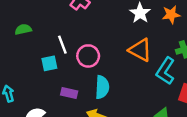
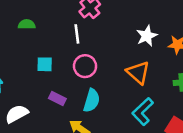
white line: (62, 45) -> (77, 34), moved
cyan L-shape: (165, 71) -> (143, 112), moved

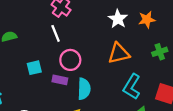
orange triangle: (138, 73) -> (119, 53), turned -40
purple rectangle: (57, 98) -> (60, 80), moved

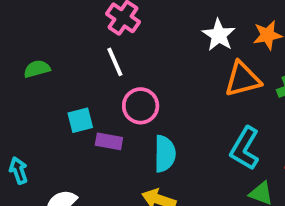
orange triangle: (119, 53) -> (243, 79), moved
purple rectangle: (60, 80) -> (109, 141), moved

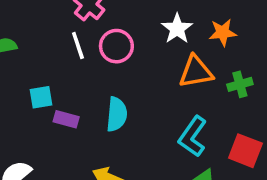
pink circle: (141, 106) -> (116, 46), moved
cyan semicircle: (165, 154) -> (117, 114), moved

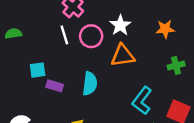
white star: (177, 29) -> (120, 25), moved
orange triangle: (196, 72) -> (123, 56), moved

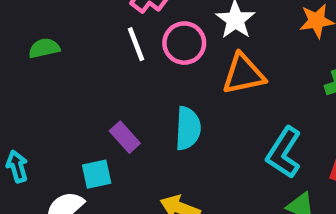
cyan square: (38, 70) -> (97, 174), moved
purple rectangle: (55, 86) -> (125, 137), turned 35

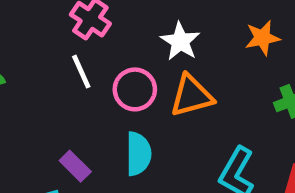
pink circle: (184, 43) -> (135, 89), moved

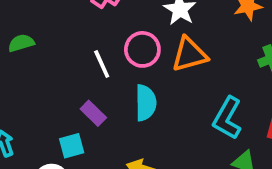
white line: (81, 72) -> (102, 64), moved

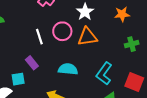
cyan semicircle: (146, 103) -> (68, 69), moved, turned -90

